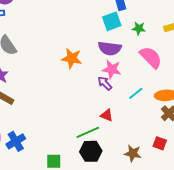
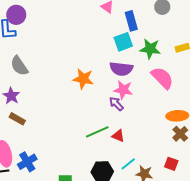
green star: (139, 28) -> (150, 49), size x1.5
cyan line: (136, 93) -> (128, 164), moved
green line: (88, 132) -> (97, 132), moved

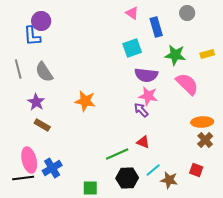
cyan square: (123, 42) -> (132, 48), moved
orange star: (83, 79) -> (85, 101), moved
green line: (97, 132) -> (117, 154), moved

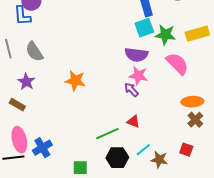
cyan square: (132, 48) -> (144, 28), moved
yellow rectangle: (207, 54) -> (197, 34), size x1.6
brown rectangle: (42, 125) -> (17, 105), moved

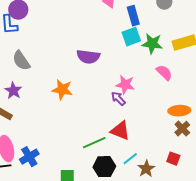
purple semicircle: (136, 55) -> (88, 57), moved
pink semicircle: (177, 64) -> (164, 73), size x0.7
red triangle: (133, 122) -> (120, 131), size x1.5
brown star: (159, 160) -> (146, 169), turned 30

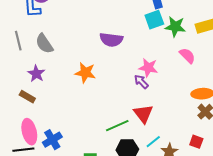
red triangle: (120, 131) -> (143, 114), turned 30

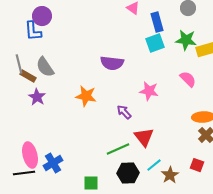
green star: (175, 27) -> (186, 40), moved
purple arrow: (141, 82) -> (124, 112), moved
brown rectangle: (27, 97) -> (28, 76), moved

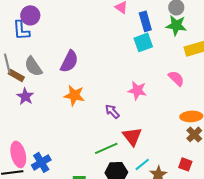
green star: (186, 40) -> (176, 25), moved
purple semicircle: (112, 63) -> (69, 61), moved, turned -70

